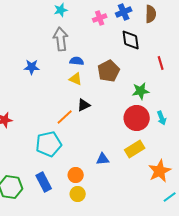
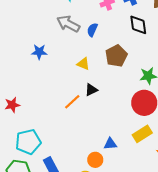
gray arrow: (61, 39) -> (68, 24), turned -55
blue semicircle: (77, 61) -> (92, 30), moved, turned -72
cyan pentagon: (49, 144) -> (28, 142), moved
orange circle: (76, 175) -> (95, 160), moved

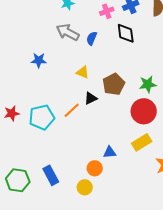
black diamond: (138, 25) -> (126, 33), moved
brown pentagon: (116, 56) -> (114, 84), moved
cyan pentagon: (28, 142) -> (42, 117), moved

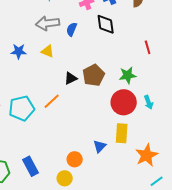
gray arrow: (68, 32) -> (48, 23), turned -35
yellow triangle: (83, 72) -> (48, 51), moved
black triangle: (91, 98) -> (71, 78), moved
yellow rectangle: (142, 142) -> (122, 133), turned -54
blue triangle: (110, 152) -> (100, 146), moved, turned -40

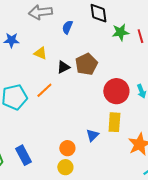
blue semicircle: (72, 29) -> (67, 27), moved
yellow triangle: (48, 51) -> (40, 53), moved
green star: (128, 75) -> (120, 32), moved
yellow circle: (65, 178) -> (65, 167), moved

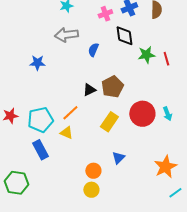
yellow triangle: (40, 53) -> (66, 133), moved
yellow rectangle: (114, 122) -> (109, 122), moved, turned 30
blue rectangle: (23, 155) -> (40, 150), moved

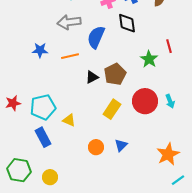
blue semicircle: (93, 50) -> (96, 37), size x1.6
green star: (146, 55) -> (149, 59), moved, turned -30
orange line: (70, 113) -> (70, 56), moved, turned 30
orange circle: (93, 171) -> (96, 147), moved
yellow circle: (91, 190) -> (50, 177), moved

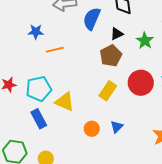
orange line: (70, 56) -> (55, 50), moved
black triangle: (92, 77) -> (117, 34), moved
yellow triangle: (69, 120) -> (65, 102), size x1.5

